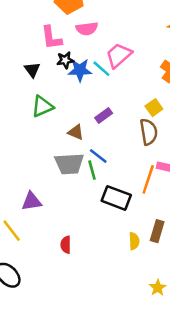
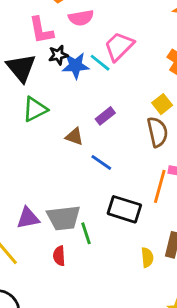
black triangle: (32, 70) -> (21, 68), size x1.6
gray trapezoid: (69, 164) -> (64, 218), moved
green line: (92, 170) -> (86, 233), moved
red semicircle: (66, 245) -> (59, 256), moved

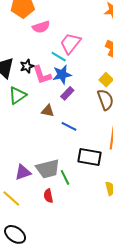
pink L-shape: (41, 30) -> (42, 75), moved
black star: (58, 55) -> (27, 66), moved
blue star: (76, 66) -> (62, 75), moved

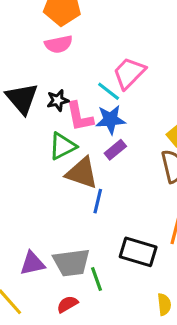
pink semicircle: (41, 27) -> (59, 44), moved
green triangle: (17, 95) -> (63, 146), moved
brown triangle: (48, 111) -> (82, 173), size x1.6
blue line: (69, 126) -> (98, 201), moved, turned 70
red semicircle: (48, 196) -> (67, 304), turned 64

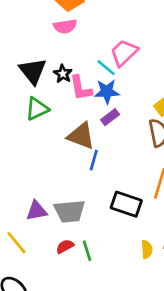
black star: (58, 100) -> (63, 74), turned -30
green triangle: (63, 146) -> (37, 109), moved
green line: (96, 279) -> (87, 251), moved

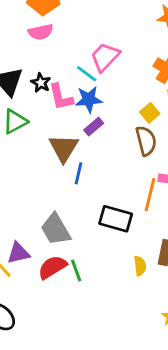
brown triangle: (81, 136) -> (64, 148), turned 44
purple triangle: (37, 211) -> (18, 253), moved
gray trapezoid: (70, 211) -> (56, 229), turned 68
red semicircle: (65, 246) -> (52, 267), size x1.5

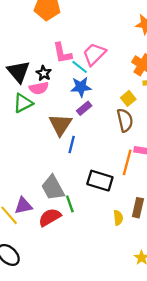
pink semicircle: (41, 32) -> (39, 88), moved
pink L-shape: (61, 97) -> (62, 53), moved
green line: (76, 270) -> (70, 204), moved

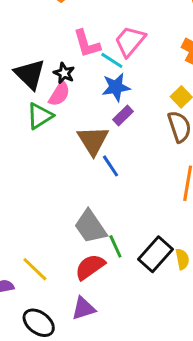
pink semicircle: (39, 88) -> (59, 94), turned -42
blue line: (72, 144) -> (111, 166), turned -42
black rectangle: (100, 181) -> (156, 254), moved, turned -60
purple triangle: (23, 206) -> (83, 308), moved

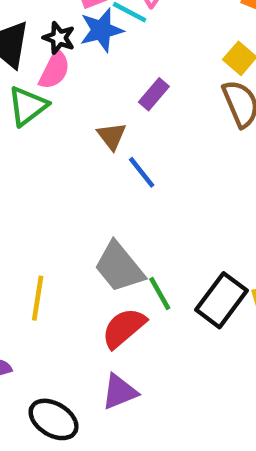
blue star: (116, 87) -> (101, 30), moved
brown triangle: (93, 140) -> (112, 136), size x0.6
yellow line: (35, 269) -> (38, 298), moved, turned 60

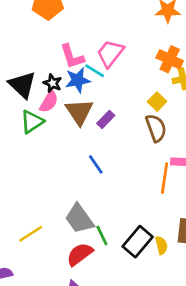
brown triangle: (112, 136) -> (79, 112), moved, size x1.6
yellow line: (38, 298) -> (31, 234), turned 45

